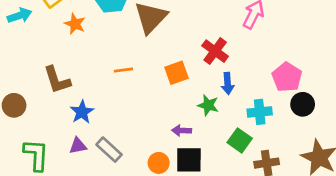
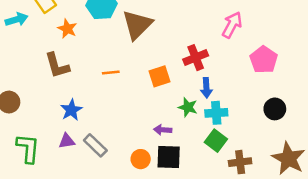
red cross: (215, 51) -> (196, 58), turned 30
pink pentagon: (287, 77) -> (264, 60), moved
brown L-shape: (57, 80) -> (57, 65), moved
cyan cross: (260, 112) -> (216, 113), moved

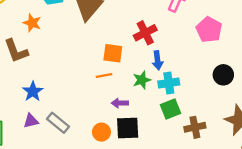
orange star: (67, 29) -> (32, 23), moved
orange line: (111, 72) -> (104, 75), moved
orange square: (160, 76) -> (113, 53), turned 30
green star: (188, 107) -> (142, 80), turned -30
green square: (216, 141) -> (171, 109), turned 36

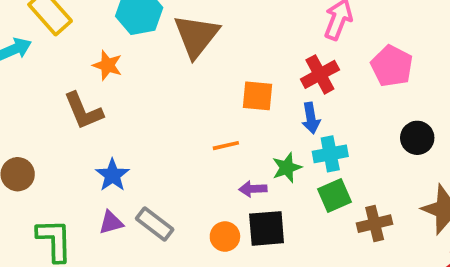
red cross: (145, 33) -> (320, 74), moved
orange square: (113, 53) -> (258, 96), moved
green star: (142, 80) -> (287, 168), moved

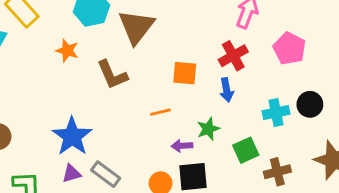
brown L-shape: (83, 111) -> (112, 75), moved
cyan cross: (330, 154) -> (276, 113), moved
blue star: (112, 175) -> (72, 136), size x1.5

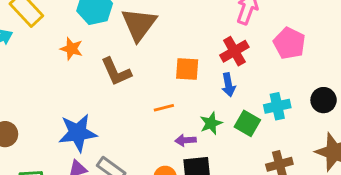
black circle: (310, 104) -> (324, 100), moved
blue star: (72, 136) -> (78, 133), turned 30
green square: (246, 150) -> (247, 123), moved, turned -35

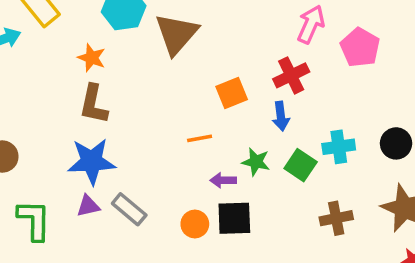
pink pentagon: (289, 43) -> (360, 47), moved
orange square: (187, 69) -> (232, 93), turned -30
brown L-shape: (116, 72) -> (94, 104), moved, turned 32
green star: (211, 123) -> (256, 162), turned 30

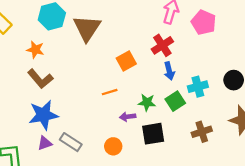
brown L-shape: (94, 104) -> (40, 79), turned -45
blue arrow: (281, 116) -> (169, 71), moved
green square: (301, 165) -> (175, 101), turned 30
black square: (234, 218) -> (153, 134), moved

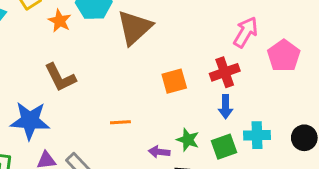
orange star: (35, 50) -> (60, 21), moved
orange line: (110, 92) -> (120, 122), moved
blue star: (43, 115) -> (30, 121), moved

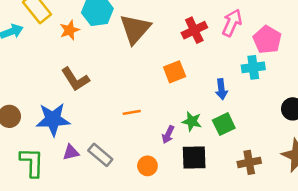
orange star: (60, 21) -> (70, 30), turned 30
red cross: (225, 72) -> (194, 30), moved
cyan cross: (257, 135) -> (253, 67), moved
purple arrow: (159, 152) -> (168, 135), turned -66

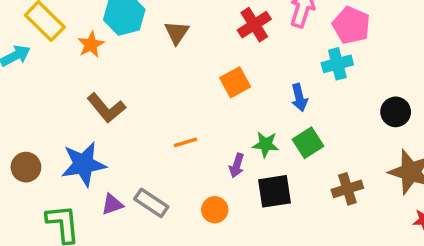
brown triangle: (135, 29) -> (177, 33), size x0.6

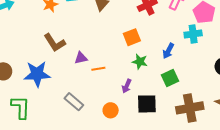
blue arrow: (299, 98) -> (168, 51), turned 35
green star: (266, 144) -> (140, 62), moved
brown cross: (347, 189) -> (190, 108), size x1.5
purple triangle: (112, 204) -> (81, 58), moved

